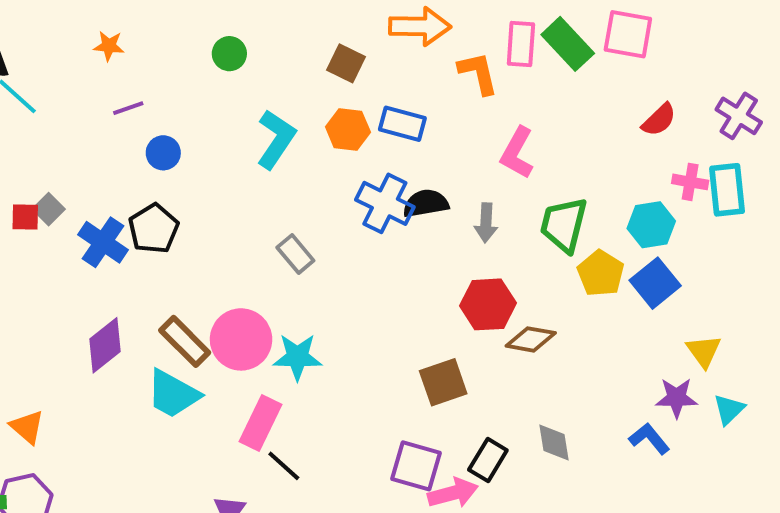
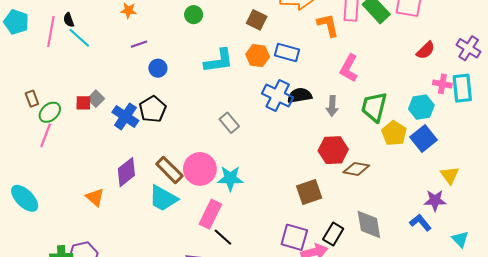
cyan L-shape: (276, 139) -> (219, 61), turned 48
cyan triangle: (729, 409) -> (460, 239), moved, turned -30
orange triangle: (27, 427) -> (95, 197), moved
gray diamond: (554, 442) -> (369, 225), size x1.4

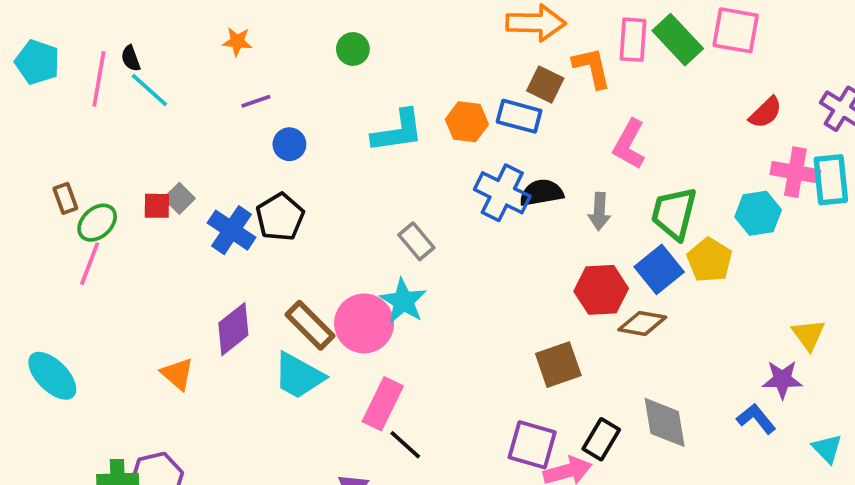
brown square: (257, 20) -> (545, 84), moved
pink cross: (442, 84) -> (795, 172), size x1.4
blue square: (423, 139) -> (659, 269), moved
cyan star: (230, 178) -> (403, 301), moved, turned 30

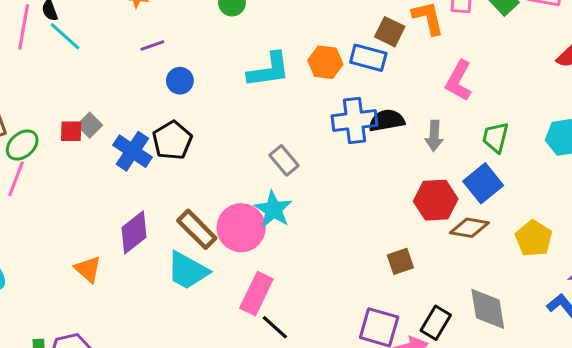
blue cross: (502, 193) -> (355, 121), turned -33
green trapezoid: (674, 213) -> (495, 137), size x0.7
yellow pentagon: (710, 260) -> (534, 238), moved
brown square: (558, 365) -> (400, 261), size x0.7

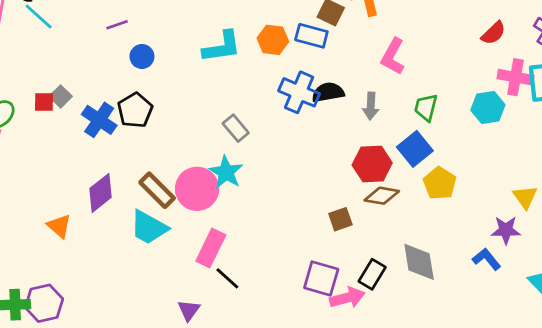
blue cross: (355, 121) -> (299, 92), turned 30
brown diamond: (469, 228) -> (382, 196), moved
yellow pentagon: (534, 238) -> (440, 183), moved

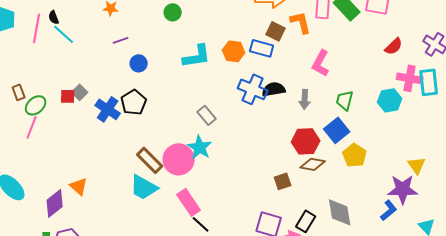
purple diamond: (101, 193) -> (55, 203), moved
purple star: (506, 230) -> (403, 189), size x1.4
pink rectangle: (211, 248) -> (189, 202), turned -60
blue L-shape: (487, 259) -> (389, 210), turned 90

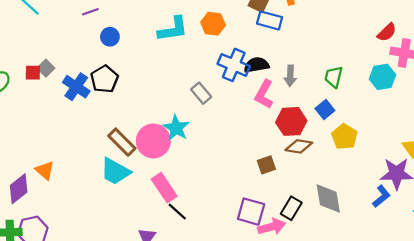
red semicircle: (394, 46) -> (387, 32), moved
blue rectangle: (262, 48) -> (270, 20), moved
pink L-shape: (321, 63) -> (264, 94), moved
gray rectangle: (207, 115) -> (201, 93), moved
blue square: (337, 130) -> (325, 109), size x0.7

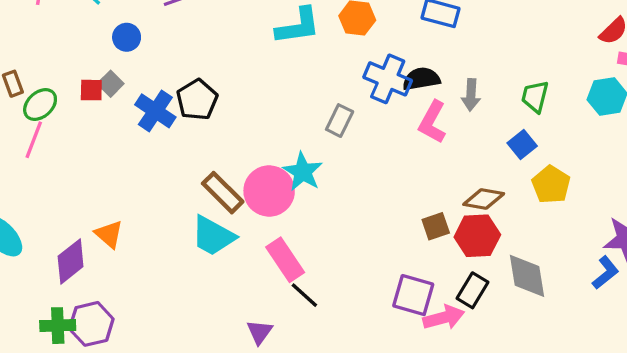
blue circle: (110, 37) -> (127, 37), moved
gray rectangle: (201, 93) -> (340, 121), turned 66
red hexagon: (291, 121) -> (477, 236), moved

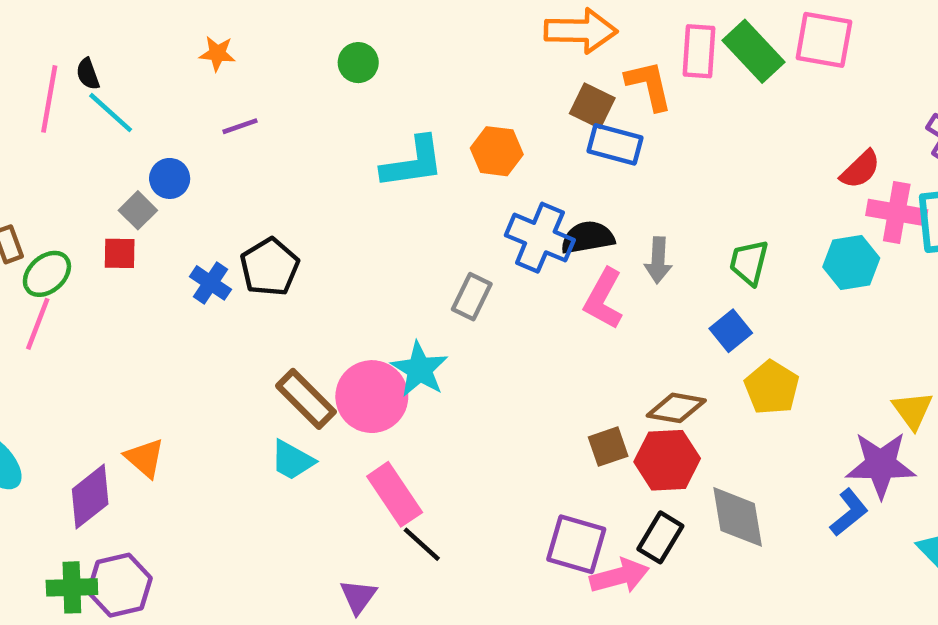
gray square: (111, 84) -> (138, 210), moved
blue cross: (155, 111) -> (211, 283), size x0.7
cyan trapezoid: (213, 236) -> (292, 460), size x0.7

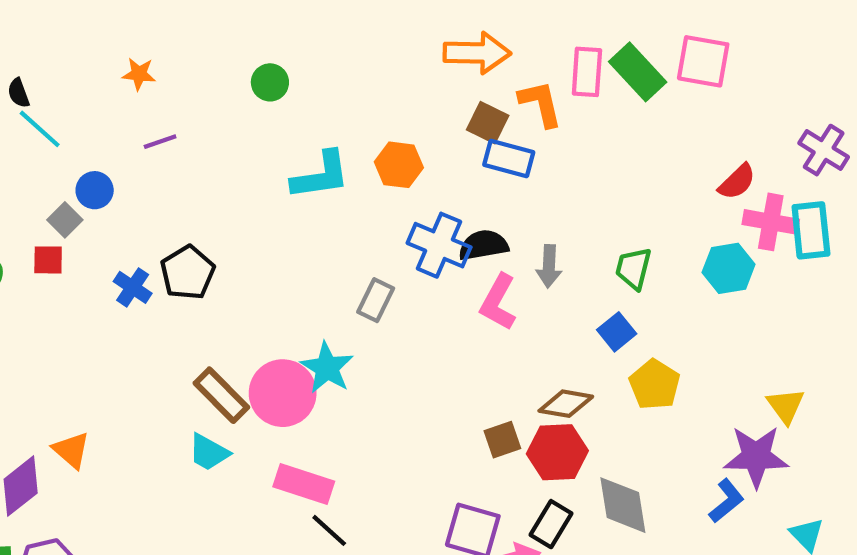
pink rectangle: (395, 494) -> (304, 484), turned -38

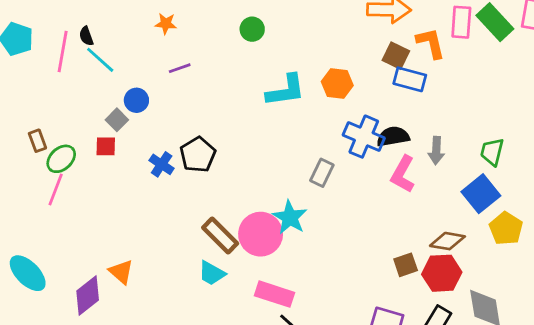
blue square: (617, 332) -> (481, 194), size x1.5

